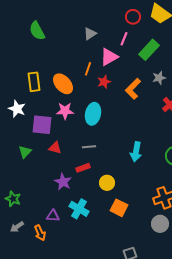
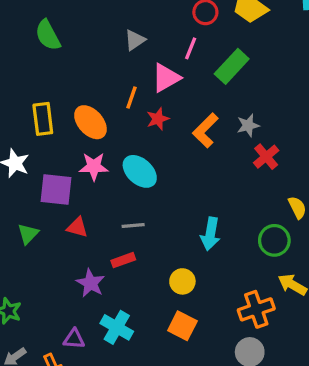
gray star: (159, 78) -> (248, 125), moved
cyan ellipse: (93, 114) -> (140, 171), turned -60
yellow circle: (107, 183) -> (182, 281), moved

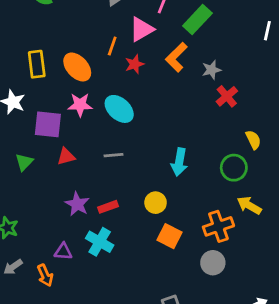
orange L-shape: (205, 130) -> (176, 57), moved
red triangle: (77, 227) -> (66, 156), turned -30
red rectangle: (123, 260) -> (108, 207), moved
orange square: (182, 326) -> (170, 236), moved

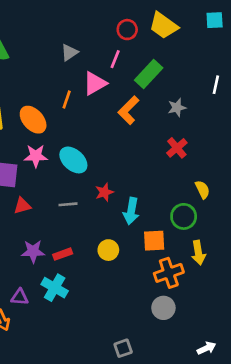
red star: (135, 64) -> (104, 192), moved
gray star: (211, 70) -> (177, 108), moved
purple star: (77, 204) -> (33, 251), turned -30
yellow arrow: (249, 205) -> (198, 253), turned -130
orange square: (170, 236) -> (154, 241), moved, turned -30

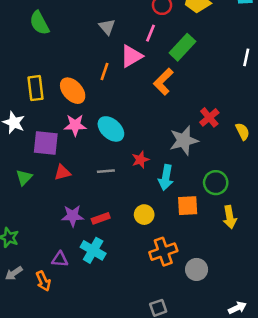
gray triangle: (69, 52) -> (107, 27), turned -36
gray star: (177, 108) -> (184, 140), moved, size x1.6
yellow semicircle: (202, 190) -> (243, 132), moved
orange cross: (169, 273) -> (163, 252), moved

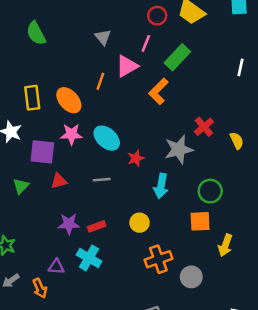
red star: (140, 160) -> (136, 158), moved
orange square: (188, 206) -> (200, 221), moved
yellow arrow: (230, 217) -> (225, 245), moved, turned 30

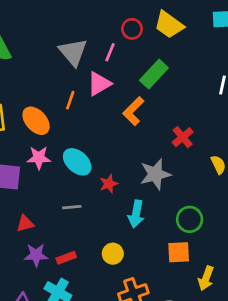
gray triangle: (103, 37) -> (73, 52), size x1.6
pink line: (146, 43) -> (110, 52), moved
red cross: (204, 127) -> (183, 137), moved
red triangle: (59, 181) -> (25, 223), moved

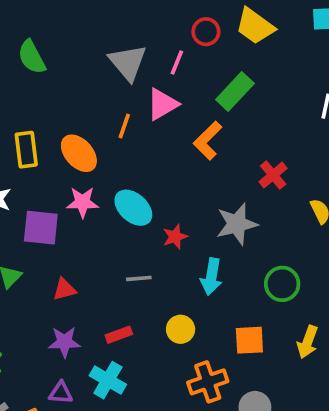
gray line: (72, 207) -> (139, 278), moved
orange square: (179, 252) -> (249, 340), moved
purple star: (36, 255) -> (64, 342), moved
yellow arrow: (206, 278) -> (308, 342), moved

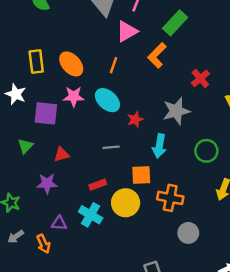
orange line: (124, 126) -> (113, 65), moved
yellow circle: (181, 329) -> (126, 203), moved, size x1.5
orange square: (249, 340) -> (141, 175), moved
purple star: (64, 342) -> (47, 183), moved
orange cross: (208, 382) -> (170, 198), moved, turned 30

